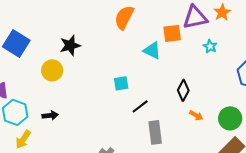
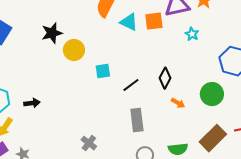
cyan triangle: (152, 50) -> (129, 22), moved
yellow circle: (52, 70) -> (74, 50), moved
black line: (140, 106) -> (131, 85), moved
green circle: (230, 118) -> (212, 94), moved

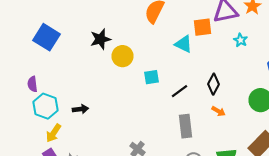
cyan triangle: (129, 22) -> (184, 44), moved
orange arrow: (178, 103) -> (218, 111), moved

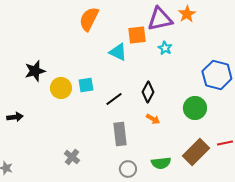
black star: (100, 39) -> (35, 71), moved
cyan star: (240, 40) -> (165, 48), moved
yellow circle: (122, 56) -> (61, 88), moved

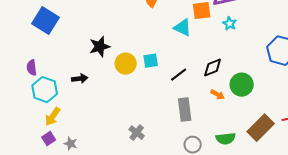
black diamond: (148, 92) -> (213, 68), turned 40
green circle: (195, 108) -> (242, 85), moved
black arrow: (15, 117) -> (80, 79), moved

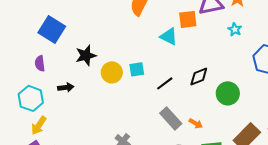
blue square: (46, 21) -> (52, 29), moved
cyan star: (230, 24) -> (235, 29), moved
purple semicircle: (32, 68) -> (40, 63), moved
orange arrow: (218, 95) -> (196, 123), moved
gray rectangle: (185, 110) -> (171, 118), turned -35

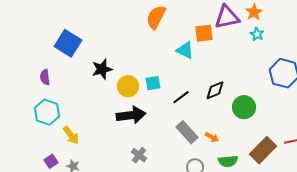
cyan star: (235, 29) -> (257, 34), moved
purple semicircle: (40, 63) -> (45, 77), moved
black arrow: (66, 87) -> (131, 115), moved, size x1.8
yellow arrow: (39, 125) -> (71, 135), moved, turned -72

